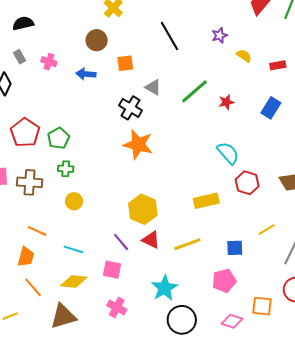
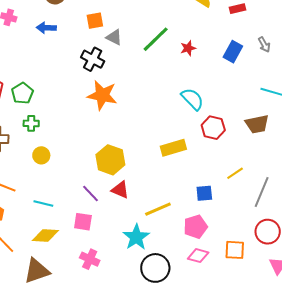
orange square: (125, 63) -> (95, 21), moved
yellow line: (187, 244) -> (158, 209), moved
pink diamond: (232, 321) -> (198, 256), moved

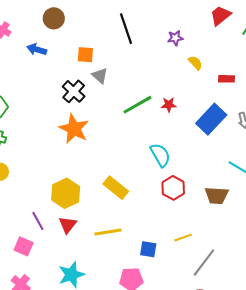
green line: (156, 39) -> (137, 105), moved
blue rectangle: (233, 52) -> (211, 119), size x1.4
yellow rectangle: (173, 148) -> (116, 188), moved, turned 40
red triangle: (120, 190) -> (68, 225), turned 30
yellow line: (158, 209) -> (108, 232), moved

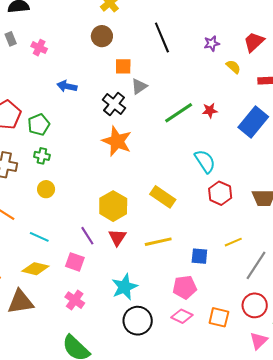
red trapezoid: (220, 16) -> (254, 42), moved
brown circle: (54, 18) -> (102, 36), moved
blue arrow: (37, 49) -> (67, 86), moved
gray triangle: (100, 76) -> (139, 86), turned 48

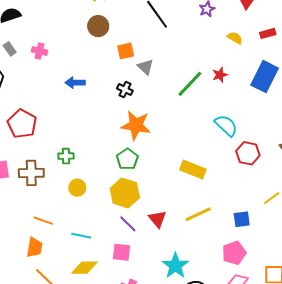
yellow semicircle: (233, 67) -> (235, 38), moved
gray triangle: (139, 86) -> (145, 67), turned -30
black cross: (114, 104) -> (125, 90), size x0.7
green pentagon: (39, 125) -> (127, 159), moved
yellow hexagon: (113, 206) -> (125, 193), moved

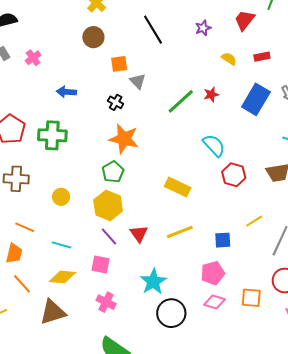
pink cross: (39, 51) -> (33, 58), turned 35
green cross: (66, 156) -> (52, 135), moved, size x1.8

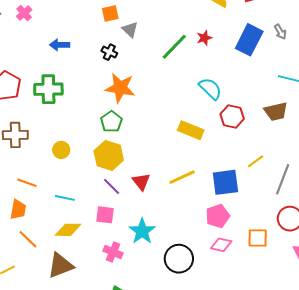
yellow rectangle: (178, 187) -> (191, 130), moved
blue square: (223, 240) -> (225, 182), size x1.6
cyan star: (153, 282) -> (142, 231), moved

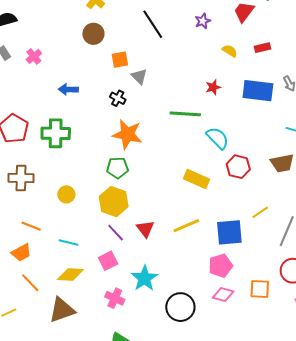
blue rectangle: (249, 40) -> (258, 91), turned 68
green line: (174, 47) -> (185, 114), moved, turned 48
green pentagon: (111, 122) -> (117, 168), turned 30
orange trapezoid: (18, 209) -> (21, 253), turned 50
pink square: (105, 215) -> (108, 261), turned -36

